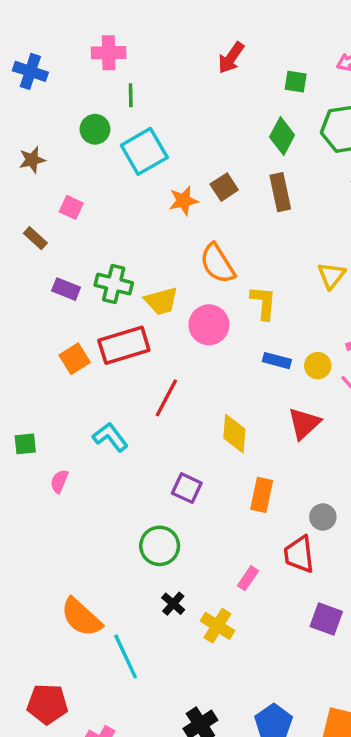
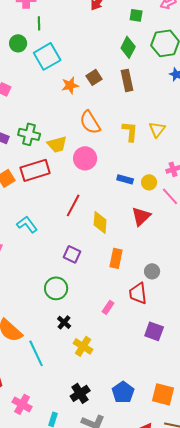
yellow L-shape: (263, 303) -> (130, 131), moved
red line: (166, 398) -> (73, 205), moved
yellow cross: (217, 626) -> (83, 346), moved

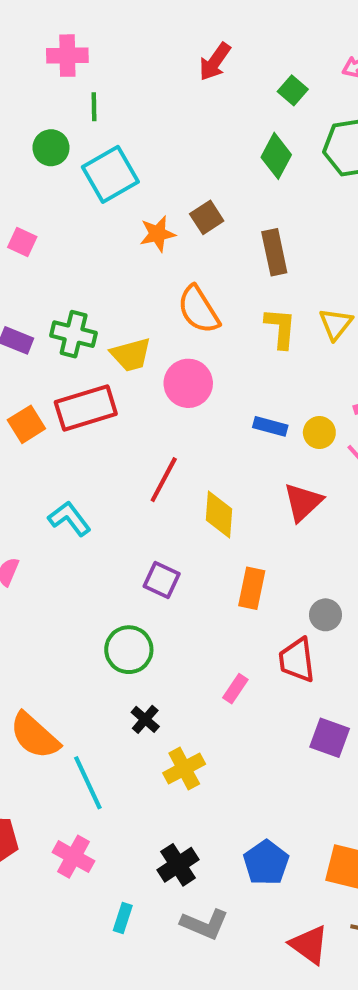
green square: (136, 15) -> (293, 90), turned 32
brown rectangle: (127, 80) -> (274, 252), moved
yellow cross: (83, 346) -> (184, 769), turned 30
pink cross: (22, 404) -> (74, 857), moved

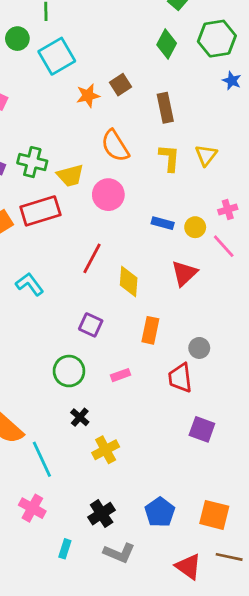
pink rectangle: (235, 689) -> (121, 375), moved, turned 36

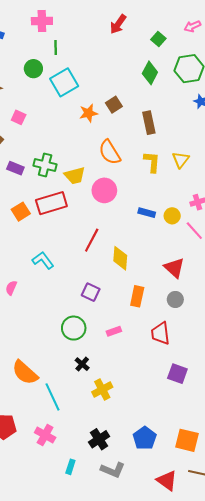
red triangle: (184, 273) -> (174, 268), moved, turned -35
gray circle: (199, 348) -> (175, 299), moved

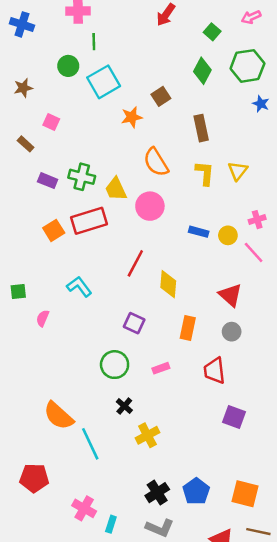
brown square: (114, 105) -> (161, 96), moved
yellow trapezoid: (75, 176) -> (116, 189), turned 80
pink cross: (45, 435) -> (84, 508), moved
black cross: (99, 439) -> (157, 493), moved

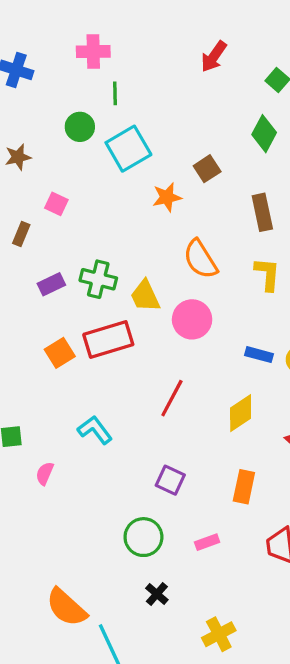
brown rectangle: (26, 144) -> (21, 234), turned 70
purple rectangle: (48, 181) -> (51, 284), turned -48
yellow diamond: (168, 284) -> (241, 413), moved, turned 52
yellow cross: (147, 435) -> (219, 634), moved

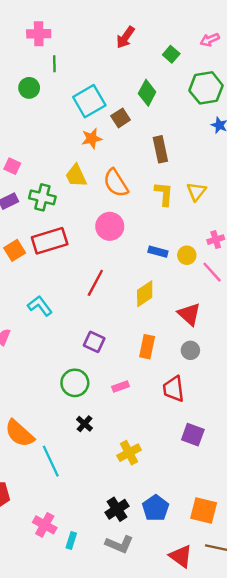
green diamond: (264, 134) -> (147, 93), moved
cyan square: (128, 149) -> (89, 101), moved
pink square: (56, 204) -> (12, 166), moved
yellow trapezoid: (145, 296) -> (76, 176), moved

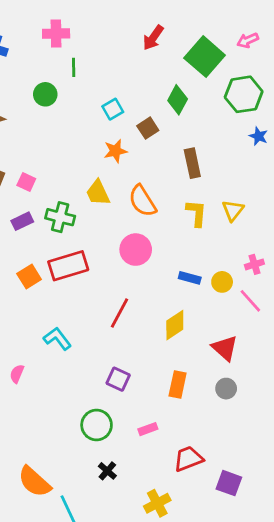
green square: (171, 54) -> (205, 57), size x2.0
cyan square: (89, 101) -> (113, 109), size x0.6
red trapezoid: (174, 389) -> (188, 459), moved, turned 76

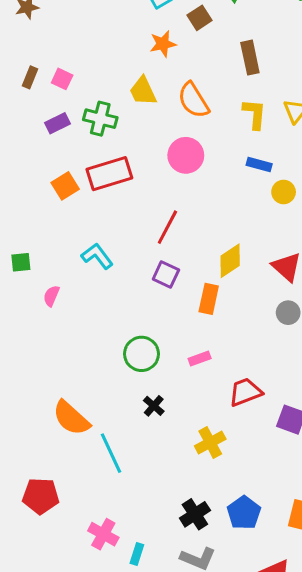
blue rectangle: (190, 278) -> (259, 164), moved
yellow diamond: (175, 325) -> (230, 261), moved
purple square: (118, 379) -> (166, 274), moved
orange rectangle: (178, 385) -> (209, 299), moved

